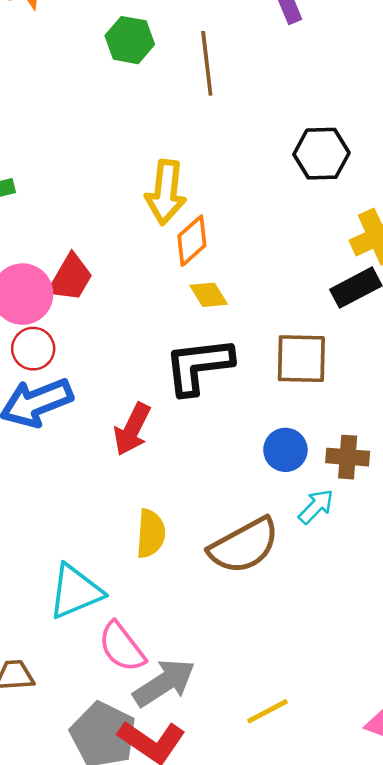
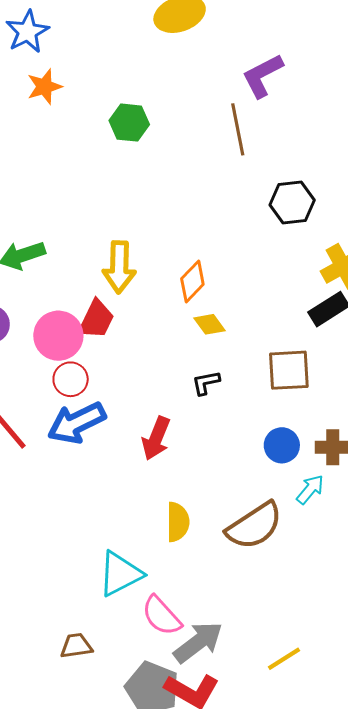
brown line: (207, 63) -> (238, 129), moved
yellow arrow: (166, 192) -> (119, 267), moved
black L-shape: (198, 366) -> (206, 383), size x0.5

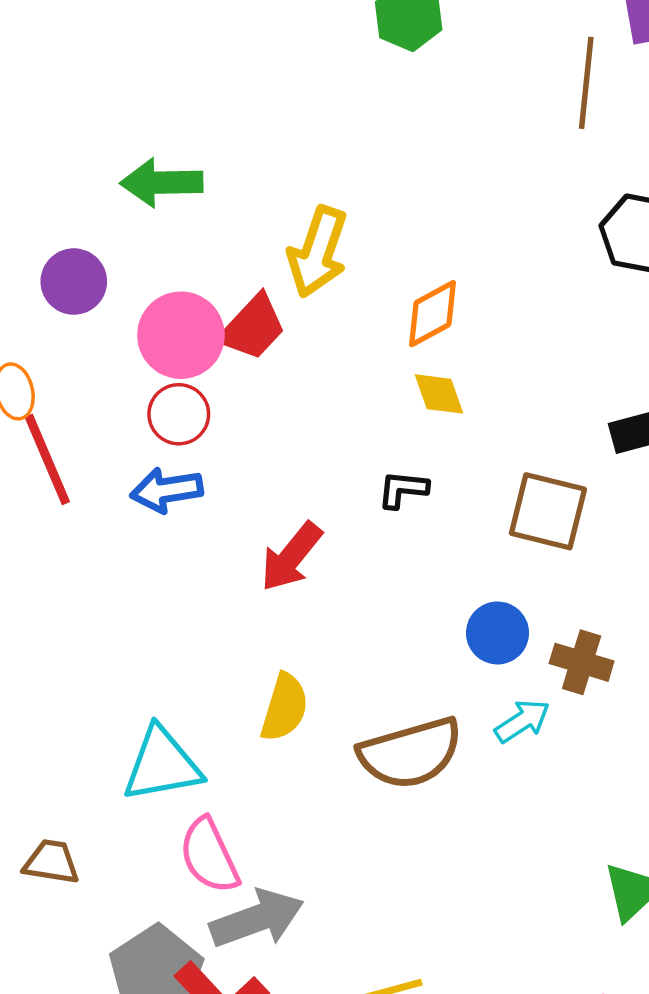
blue arrow: (77, 423) -> (166, 490), size x0.7

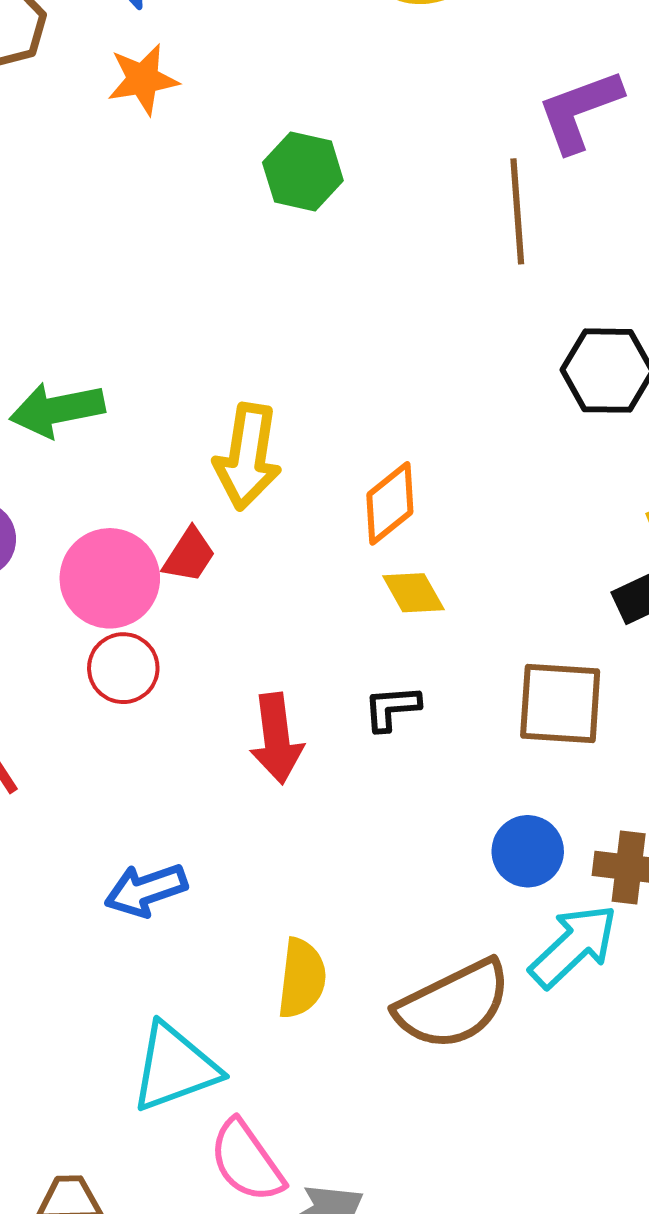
red trapezoid: (253, 327) -> (189, 555), size x0.7
blue arrow: (166, 490) -> (146, 890), moved
red arrow: (291, 557) -> (277, 738), moved, turned -36
cyan arrow: (522, 721) -> (573, 946), size x1.5

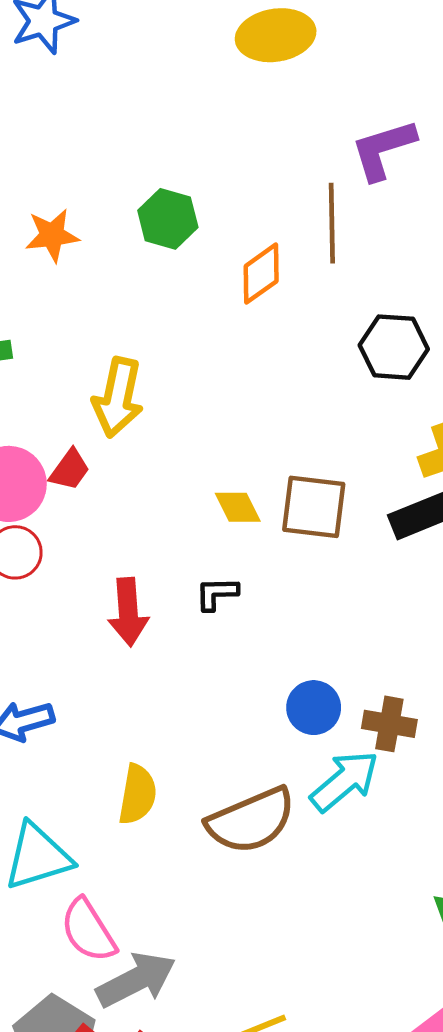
orange star: (143, 79) -> (52, 235), moved
green hexagon: (303, 172) -> (168, 219), moved
orange diamond: (390, 503) -> (261, 274), moved
brown square: (560, 704) -> (314, 507), moved

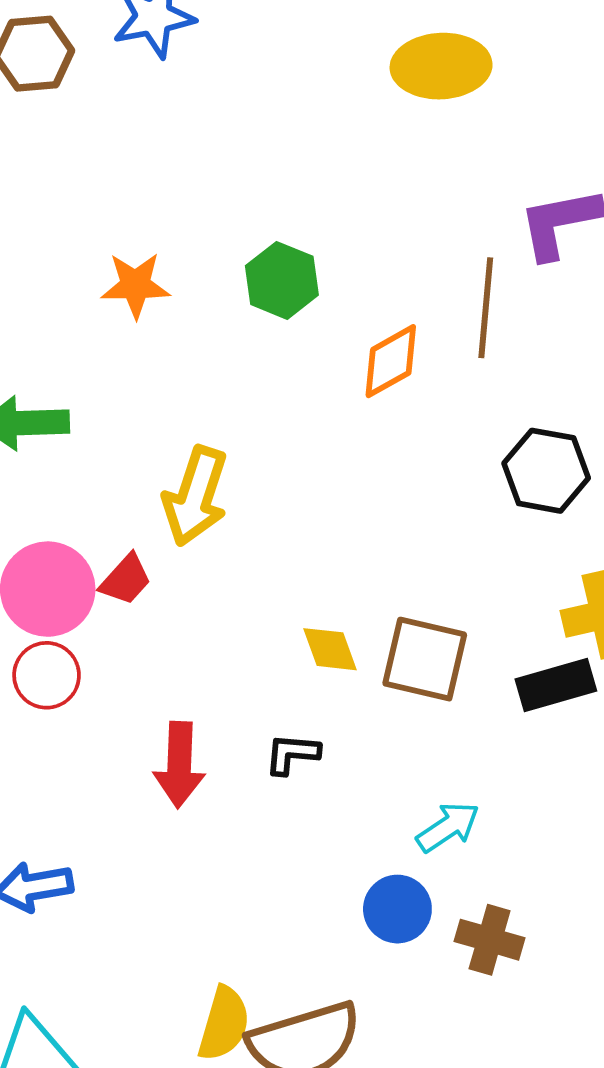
cyan arrow: (344, 781) -> (448, 827), moved, size x0.7
yellow semicircle: (138, 794) -> (224, 1024), moved

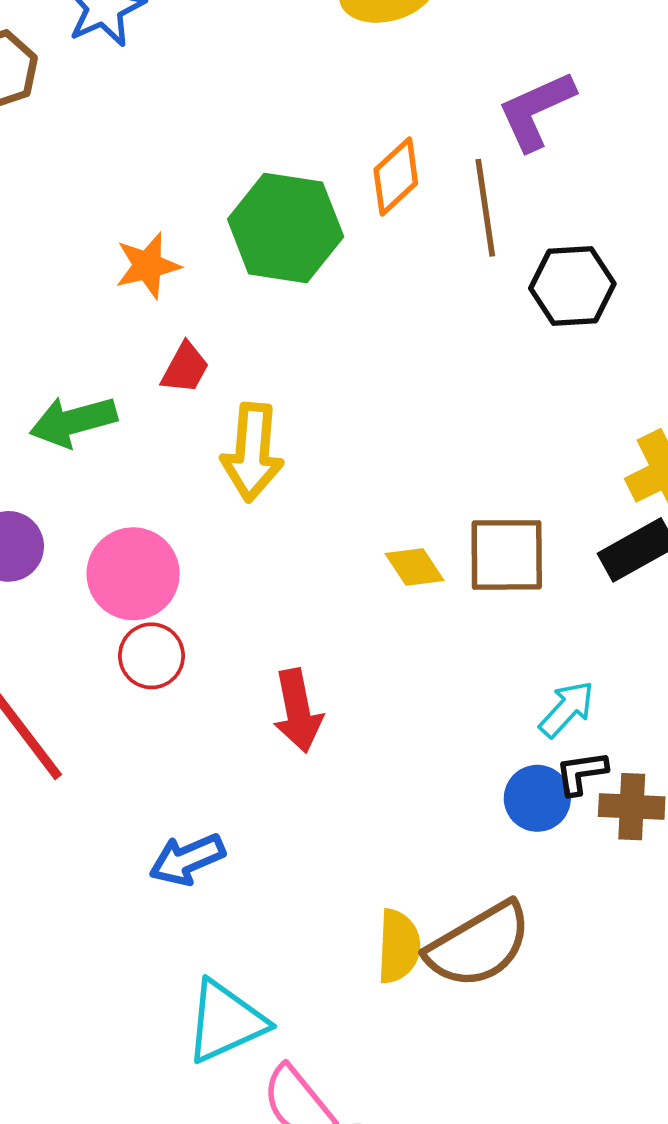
green hexagon: (282, 280) -> (286, 228), size x1.5
orange diamond: (391, 361) -> (396, 177), moved
black hexagon: (546, 471) -> (572, 286), moved
red trapezoid: (126, 580) -> (185, 368), moved
black L-shape: (292, 754) -> (581, 773), moved

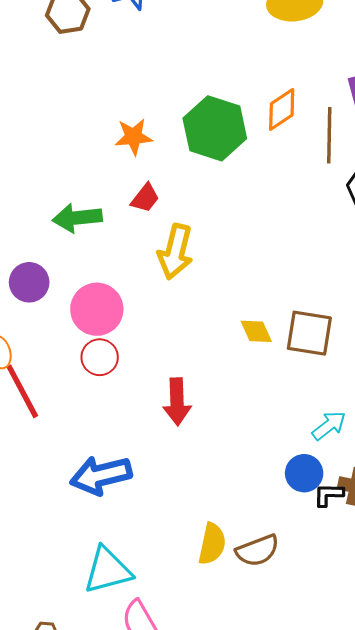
black L-shape: (581, 773) -> (328, 495), moved
blue arrow: (187, 859) -> (101, 475), size x1.4
brown semicircle: (479, 945) -> (258, 550), size x0.7

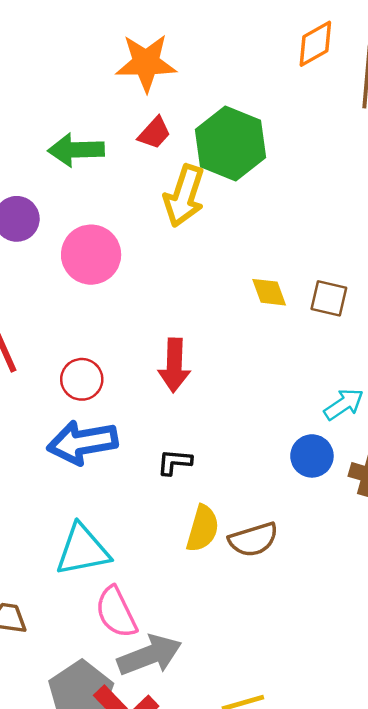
green hexagon: (215, 128) -> (231, 143), moved
orange star: (134, 137) -> (146, 63), size x1.4
brown square: (309, 333) -> (329, 298), size x0.7
red circle: (100, 357) -> (82, 379), moved
black L-shape: (328, 495) -> (174, 462), moved

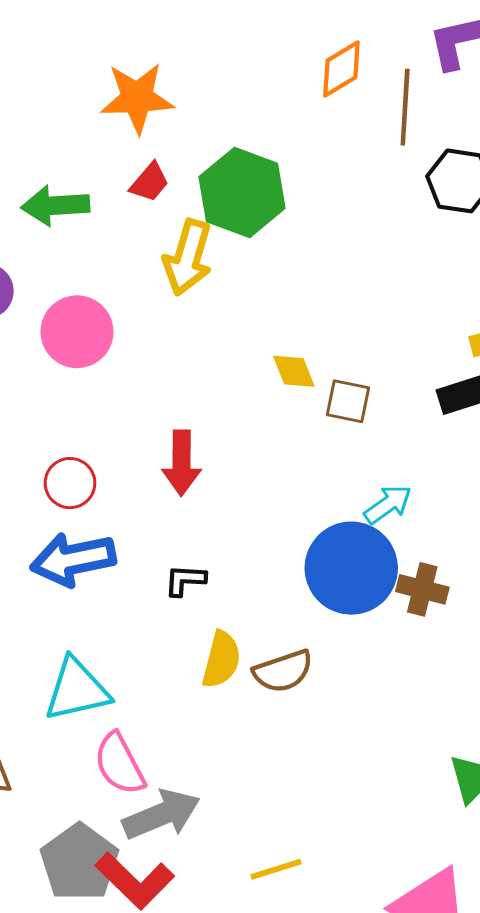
brown square: (329, 298) -> (348, 401), moved
blue circle: (312, 456) -> (351, 568), size x1.8

